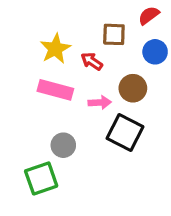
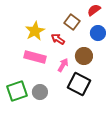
brown square: (114, 34) -> (72, 22), turned 35
pink arrow: (100, 102) -> (63, 65), turned -56
green square: (41, 178) -> (17, 91), moved

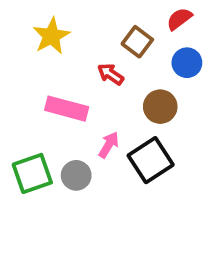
yellow star: (35, 31) -> (51, 36), moved
pink arrow: (63, 65) -> (109, 145), moved
black square: (79, 84) -> (151, 160), turned 30

